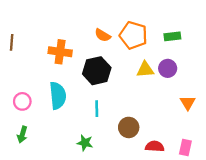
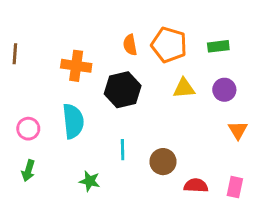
orange semicircle: (103, 35) -> (130, 45), turned 49
purple circle: (168, 68) -> (224, 90), moved
cyan line: (97, 109) -> (123, 150), moved
green star: (85, 143) -> (90, 181), moved

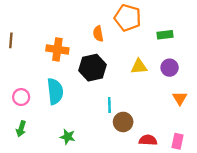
orange pentagon: (169, 45) -> (128, 18), moved
cyan line: (123, 150) -> (109, 105), moved

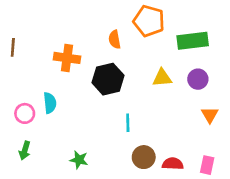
green rectangle: (165, 35) -> (193, 41), size x1.6
cyan semicircle: (55, 91) -> (50, 103), moved, size x0.7
brown circle: (123, 122) -> (144, 157), moved

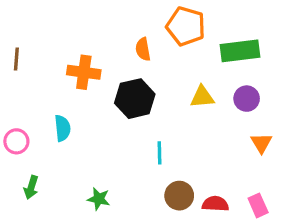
pink circle: (25, 113) -> (16, 141), moved
pink rectangle: (207, 165) -> (258, 205), turned -36

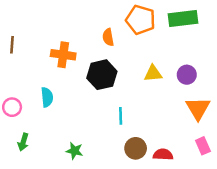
green rectangle: (240, 51) -> (183, 19), moved
orange triangle: (261, 143) -> (198, 108), size x1.5
pink rectangle: (258, 205) -> (203, 146), moved

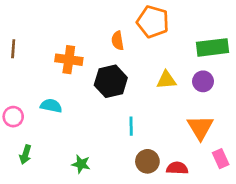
green rectangle: (183, 19) -> (212, 47), moved
cyan semicircle: (47, 97) -> (51, 106), turned -72
orange triangle: (198, 108) -> (200, 127), moved

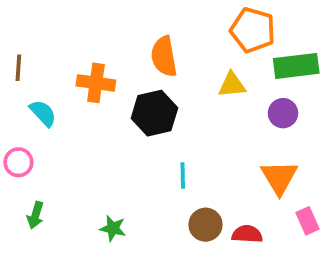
orange pentagon: (153, 22) -> (253, 30), moved
orange semicircle: (118, 41) -> (164, 56), size x1.5
yellow triangle: (166, 80) -> (232, 85), moved
cyan semicircle: (51, 106) -> (43, 113), moved, turned 35

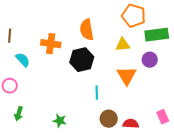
orange triangle: (279, 177) -> (127, 76), moved

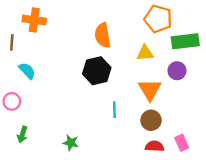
orange cross: (51, 44) -> (34, 20), moved
pink rectangle: (163, 117) -> (182, 143), moved
brown circle: (109, 119) -> (151, 120), moved

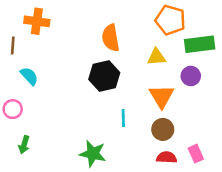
green star: (71, 143) -> (93, 154), moved, size x1.5

